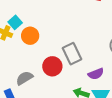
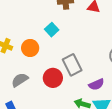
cyan square: (15, 22) -> (52, 30), moved
gray semicircle: (24, 78) -> (20, 80), moved

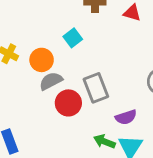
gray semicircle: (20, 80) -> (51, 81), moved

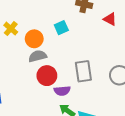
gray rectangle: (96, 88) -> (83, 71), moved
purple semicircle: (126, 117) -> (62, 91), moved

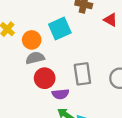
cyan square: (61, 28) -> (60, 28), size x1.5

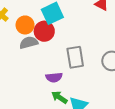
red circle: (45, 78) -> (44, 31), moved

